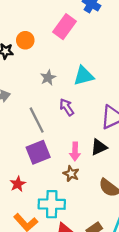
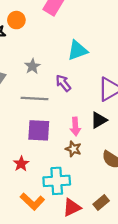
gray star: (48, 78) -> (32, 66), moved
gray line: (37, 120) -> (34, 99), turned -55
purple square: (38, 152) -> (39, 130), turned 30

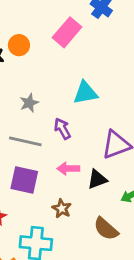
pink arrow: (75, 126) -> (68, 169), moved, turned 84

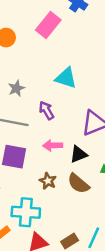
cyan triangle: (85, 93) -> (66, 78), turned 30
brown semicircle: (106, 229) -> (78, 183), moved

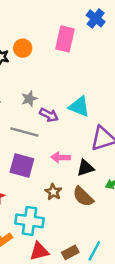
pink rectangle: (48, 25) -> (65, 39), turned -30
cyan triangle: (66, 78) -> (79, 107), moved
purple arrow: (46, 110) -> (49, 115), moved, turned 144

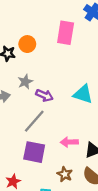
gray star: (29, 99) -> (25, 82), moved
purple arrow: (49, 115) -> (44, 95), moved
gray line: (24, 132) -> (34, 121), turned -60

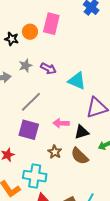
pink rectangle: (66, 33) -> (51, 24), moved
purple arrow: (44, 95) -> (48, 69), moved

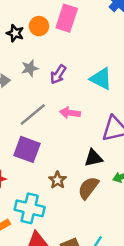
purple arrow: (48, 69) -> (58, 74), turned 91
cyan triangle: (77, 81) -> (101, 79), moved
pink arrow: (61, 123) -> (70, 113), moved
brown semicircle: (80, 156) -> (88, 188), turned 78

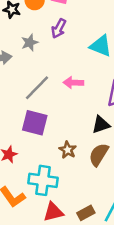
purple arrow: (58, 74) -> (59, 28), moved

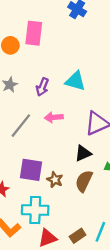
purple arrow: (59, 28) -> (42, 87), moved
purple square: (35, 123) -> (31, 170), moved

